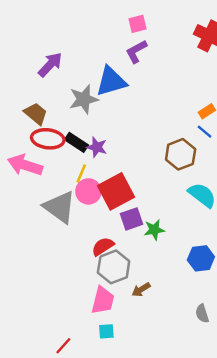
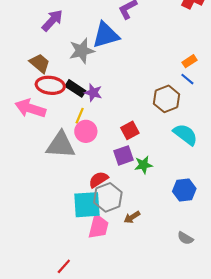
red square: (116, 191) -> (130, 130), moved, size x0.6
gray triangle: (60, 207) -> (61, 145), turned -32
gray semicircle: (202, 313) -> (185, 238), turned -42
cyan square: (106, 331) -> (87, 205), moved, size x2.0

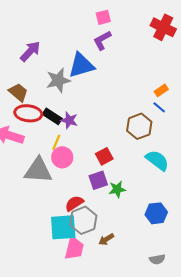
gray semicircle: (185, 238) -> (157, 259), turned -42

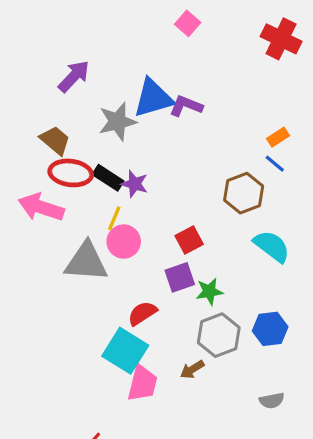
pink square: (103, 17) -> (188, 23), turned -35
purple L-shape: (102, 40) -> (186, 106), moved, turned 50
gray hexagon: (83, 220) -> (219, 335), moved
cyan square: (63, 227) -> (125, 351), turned 36

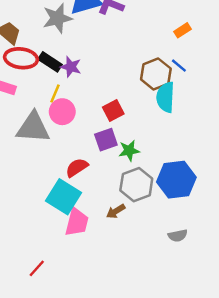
blue line: (275, 164) -> (179, 66), moved
cyan semicircle: (272, 246) -> (165, 97), moved, turned -124
blue hexagon: (270, 329) -> (176, 180), size x1.4

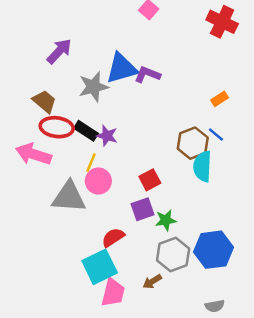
cyan square: (63, 197) -> (100, 267), turned 32

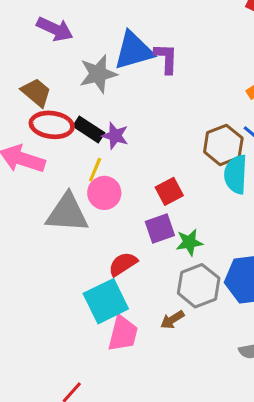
purple arrow: (59, 51) -> (55, 29), turned 72
purple L-shape: (147, 74) -> (166, 58), turned 70

